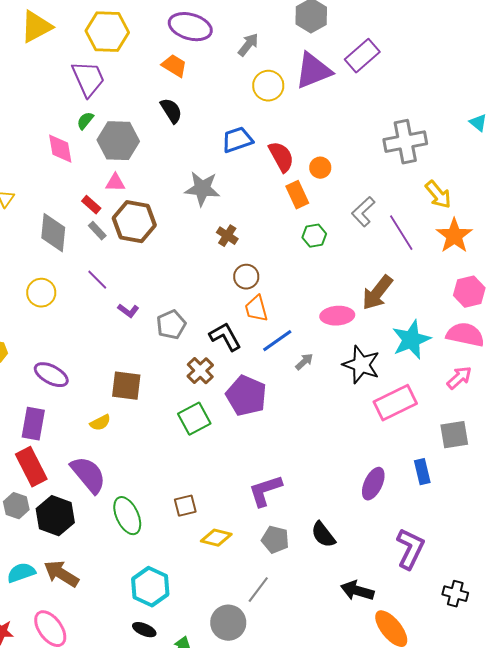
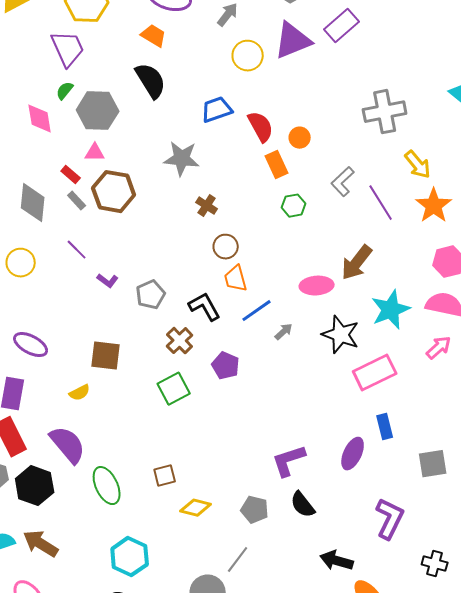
black semicircle: (171, 111) -> (151, 81), size x1.4
purple pentagon: (246, 396) -> (226, 366), size x0.7
gray square: (454, 435) -> (433, 464), moved
blue rectangle: (422, 472) -> (385, 427), moved
purple L-shape: (265, 491) -> (289, 461), moved

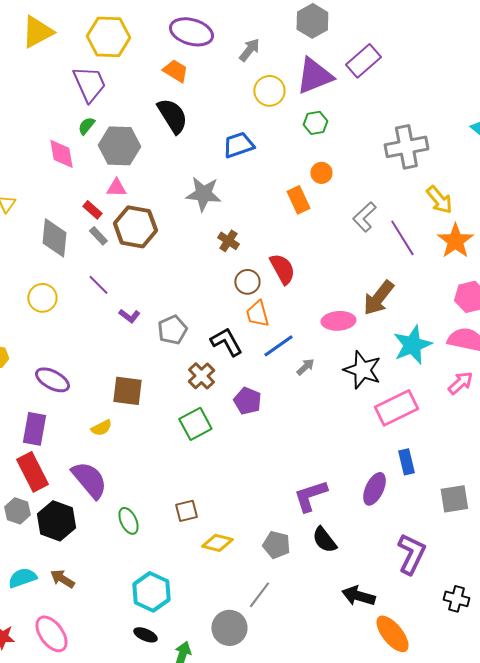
red semicircle: (261, 127) -> (282, 269), moved
green hexagon: (294, 206) -> (315, 123), moved
green ellipse: (107, 486) -> (128, 521), size x0.7
brown arrow: (41, 544) -> (62, 579), size x0.7

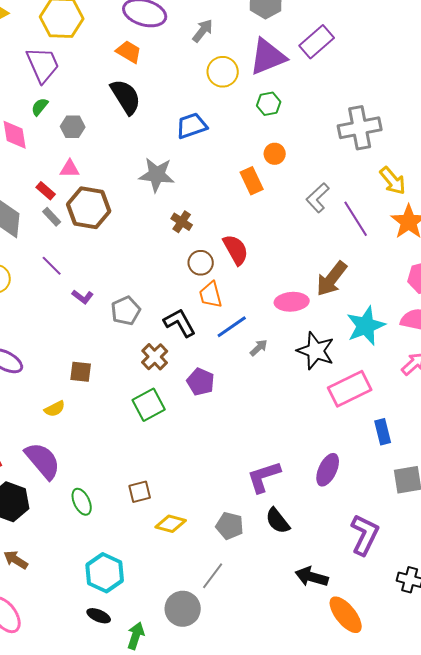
gray hexagon: (119, 146) -> (73, 127), size x0.6
brown square: (127, 391) -> (81, 372), size x0.7
blue rectangle: (406, 462) -> (383, 432), moved

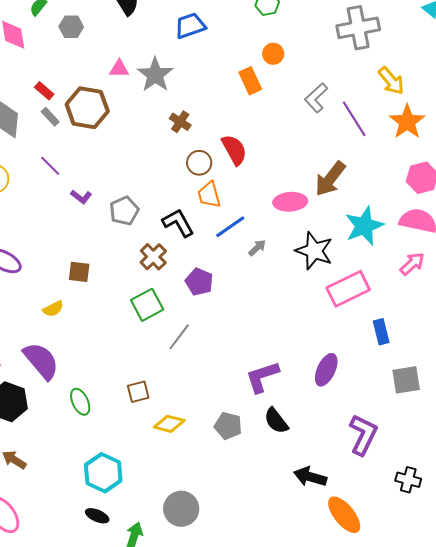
pink triangle: (70, 169) -> (119, 69), moved
gray star: (157, 175) -> (155, 75), turned 30
gray line: (213, 576) -> (179, 337), moved

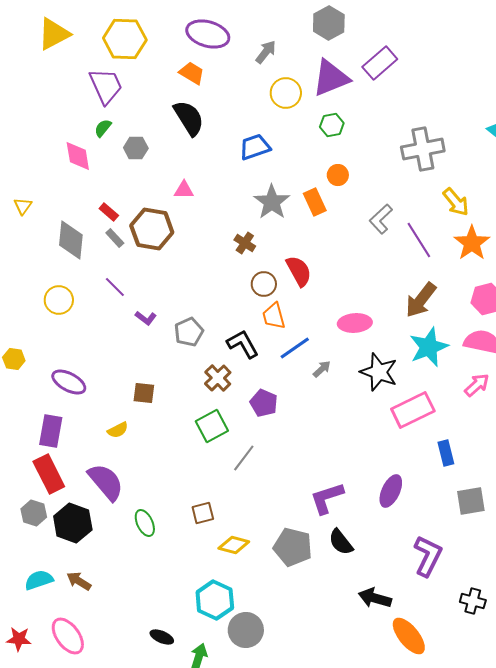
gray star: (155, 75) -> (272, 202), moved
brown arrow: (330, 179) -> (421, 300), moved
gray pentagon: (228, 426) -> (293, 547), size x1.4
cyan hexagon: (103, 473) -> (215, 600), moved

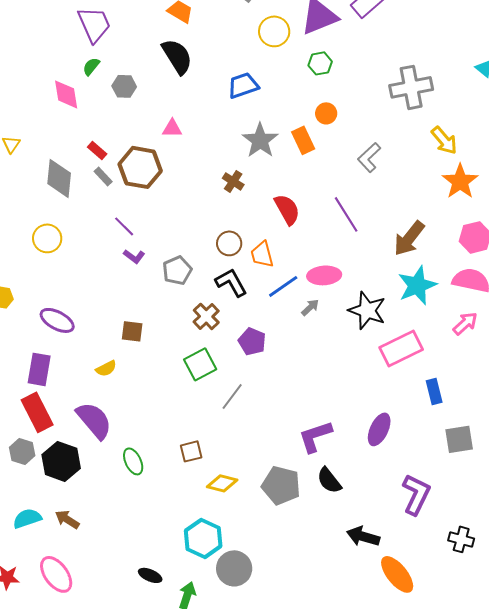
purple line: (419, 240) -> (346, 214), moved
brown circle: (264, 284) -> (229, 243), moved
purple line: (115, 287) -> (124, 226), moved
pink ellipse: (355, 323) -> (324, 275), moved

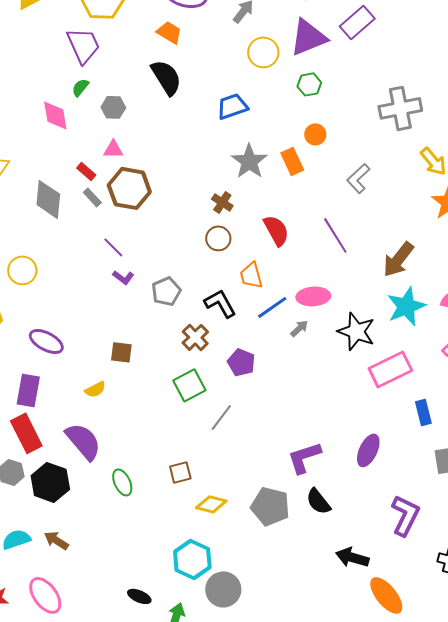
pink triangle: (172, 128) -> (113, 149), moved
yellow circle: (47, 238) -> (22, 270), moved
brown circle: (229, 243) -> (218, 238), moved

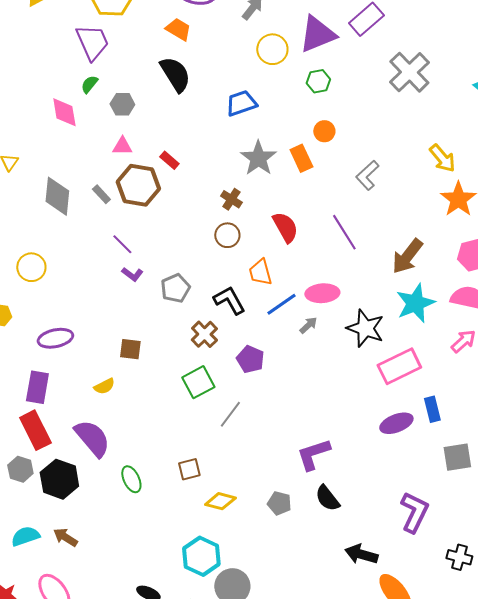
gray cross: (400, 108) -> (409, 72), moved, turned -33
red rectangle: (86, 171) -> (169, 160), moved
purple ellipse: (46, 341) -> (55, 338), turned -40
purple ellipse: (368, 450) -> (396, 423), moved, turned 44
gray pentagon: (270, 506) -> (279, 503), size x0.6

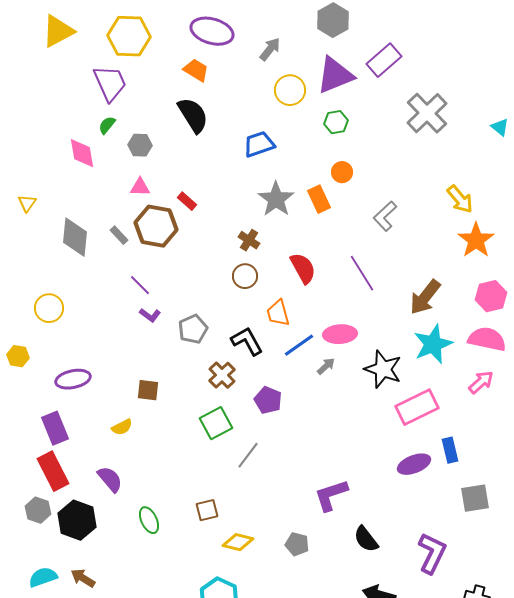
purple rectangle: (37, 387) -> (55, 428), turned -32
purple semicircle: (92, 438) -> (110, 479), size x0.7
black semicircle: (327, 498) -> (366, 539), moved

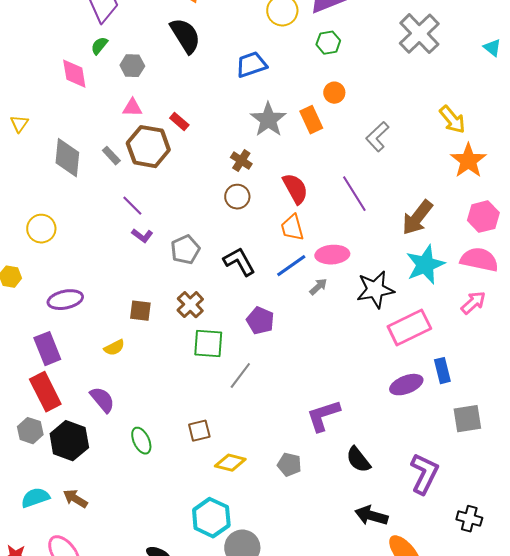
orange trapezoid: (278, 313) -> (292, 228), moved
black star: (383, 369) -> (375, 290), turned -30
brown cross: (222, 375) -> (190, 305), moved
green square: (216, 423) -> (208, 344), turned 32

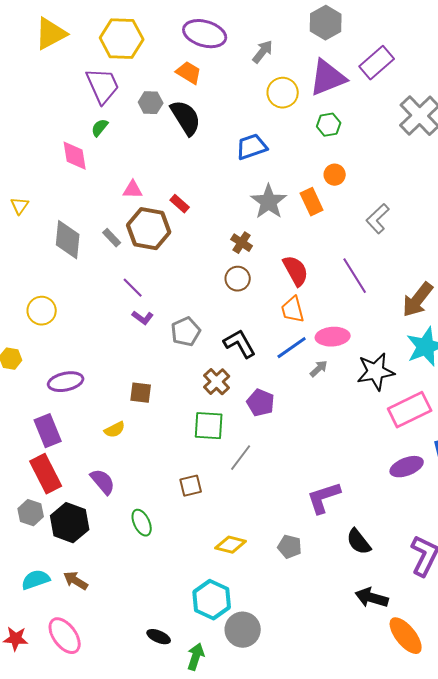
gray hexagon: (132, 66) -> (151, 103), moved
brown cross: (190, 305) -> (217, 382), moved
brown square: (199, 431) -> (191, 486), moved

